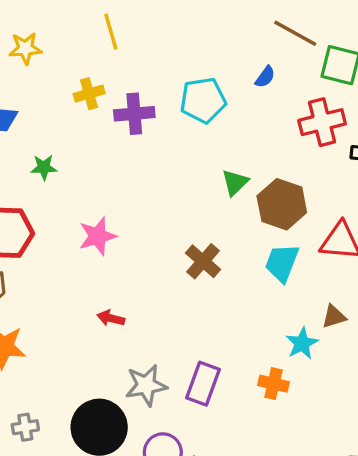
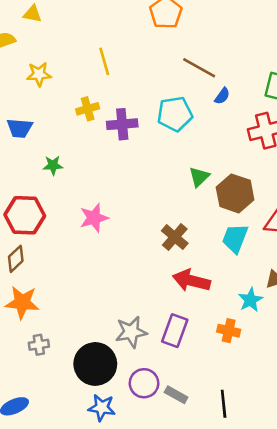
brown line: (295, 33) -> (199, 68), moved
red arrow: (111, 318) -> (191, 281), moved, size x1.8
gray cross: (25, 427) -> (39, 345), moved

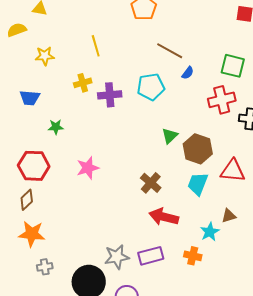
purple rectangle: (175, 331) -> (151, 256), turned 55

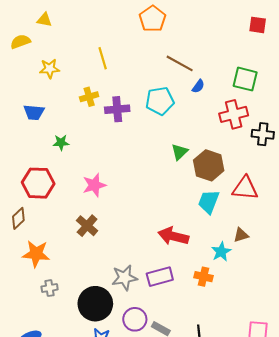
brown cross: (151, 183) -> (87, 226), moved
brown diamond: (27, 200) -> (18, 218), moved

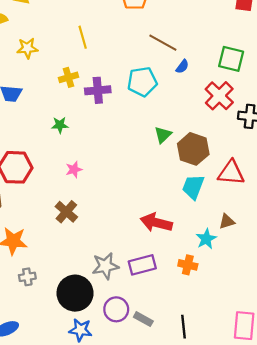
red cross: (234, 114) -> (219, 96), turned -32
green star: (61, 142) -> (60, 125), moved
pink star: (94, 185) -> (74, 169), size x0.7

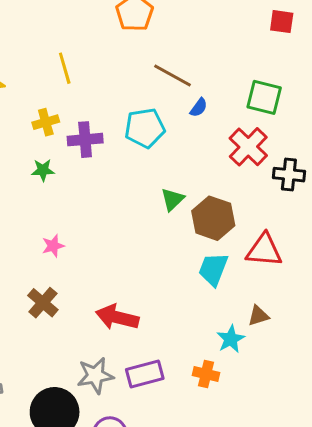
green star: (60, 125) -> (43, 170), moved
red arrow: (156, 223) -> (117, 317), moved

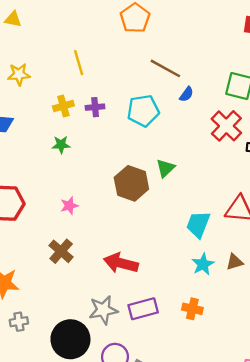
purple cross: (85, 140) -> (95, 107), moved, size x0.7
brown hexagon: (213, 218) -> (131, 183), moved
cyan star: (231, 339) -> (203, 264), moved

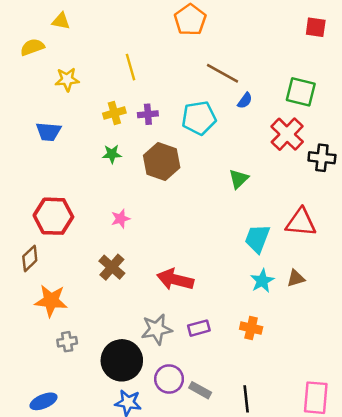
green triangle: (165, 168) -> (239, 179), moved
brown hexagon: (131, 183) -> (162, 161), moved
purple rectangle: (143, 309) -> (199, 328), size x0.7

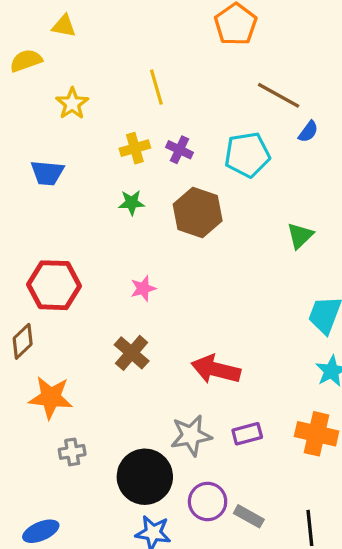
yellow star: (67, 79) -> (72, 104), turned -30
purple cross: (148, 114) -> (179, 150), turned 30
orange cross: (251, 328) -> (317, 434), size x1.4

